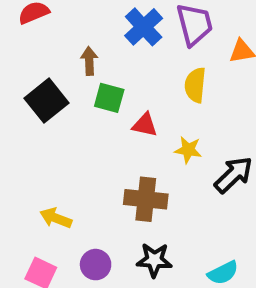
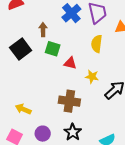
black star: (154, 260) -> (73, 132), turned 30

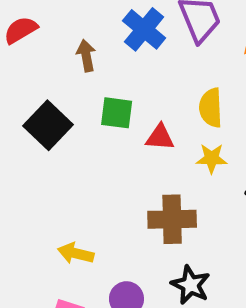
brown arrow: (43, 30) -> (86, 56), moved
yellow semicircle: (97, 44) -> (211, 108), moved

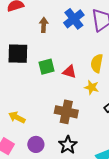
green square: (117, 113) -> (47, 67), moved, turned -35
black square: (48, 125) -> (18, 54), turned 35

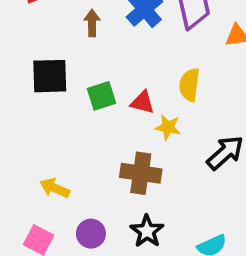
yellow star: (92, 87) -> (168, 127), moved

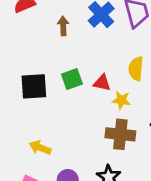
black square: (50, 76) -> (34, 86), moved
brown cross: (141, 173) -> (120, 134), moved

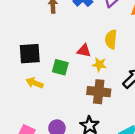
green square: (72, 79) -> (60, 67), moved, turned 35
yellow arrow: (40, 148) -> (35, 83), moved

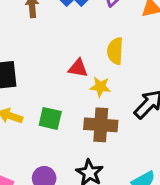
green square: (60, 67) -> (50, 118), moved

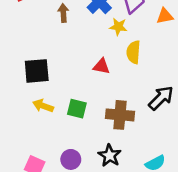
yellow star: (100, 87) -> (118, 27), moved

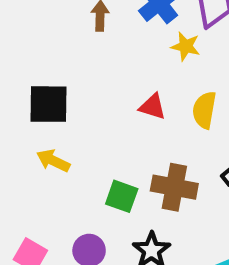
yellow semicircle: (133, 52) -> (204, 110), moved
green square: (77, 109) -> (122, 196), moved

